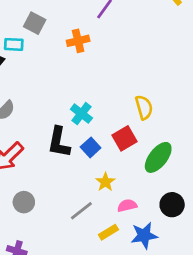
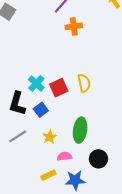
orange cross: (78, 41) -> (74, 26), moved
red square: (124, 138) -> (59, 88), moved
green ellipse: (158, 157) -> (80, 130), moved, turned -35
gray line: (81, 211) -> (18, 136), moved

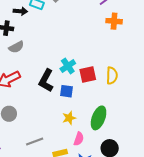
blue square: (41, 110) -> (67, 91), turned 32
gray line: (18, 136) -> (35, 141), moved
pink semicircle: (64, 156) -> (79, 139), turned 104

